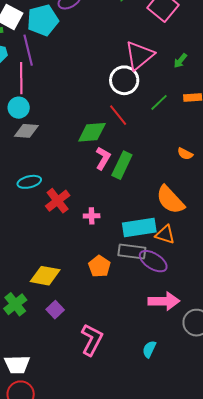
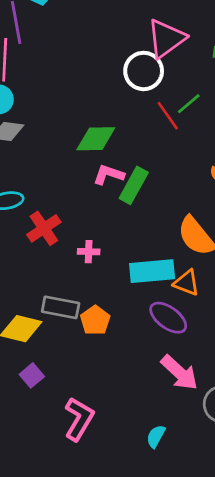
red line: (118, 115) -> (168, 116), moved
pink L-shape: (103, 158) -> (109, 175), turned -105
gray rectangle: (132, 252) -> (61, 307), moved
pink arrow: (164, 301) -> (179, 373), turned 40

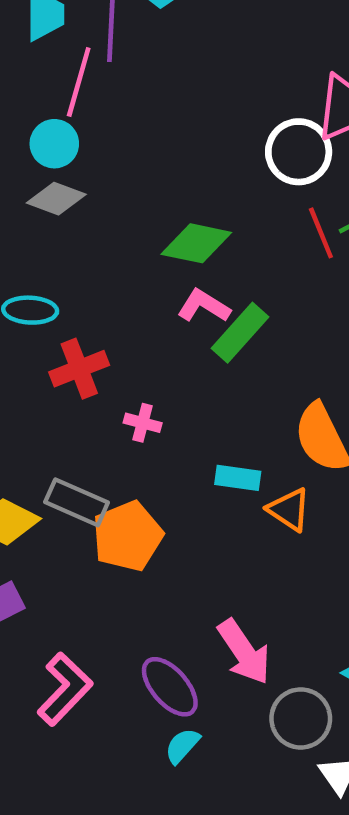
cyan rectangle: (152, 271) -> (238, 478), size x0.6
purple ellipse: (168, 318) -> (170, 687), moved
orange pentagon: (95, 320) -> (128, 536), size x1.4

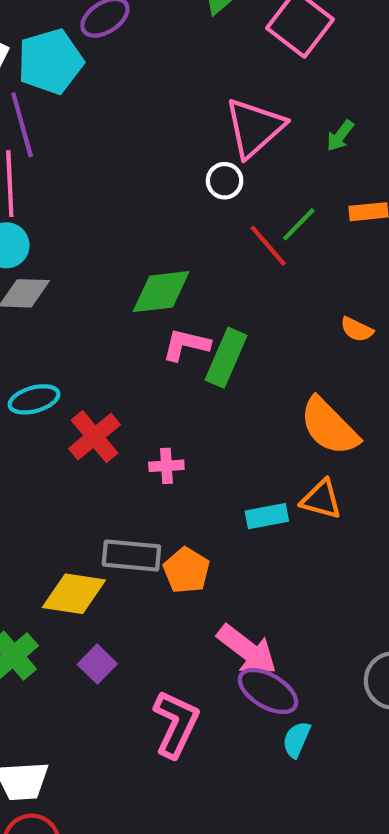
white circle: (299, 152) -> (225, 181), size x0.6
cyan rectangle: (238, 478) -> (267, 516), moved
orange pentagon: (128, 536) -> (186, 570), size x0.7
pink arrow: (244, 652) -> (247, 650), moved

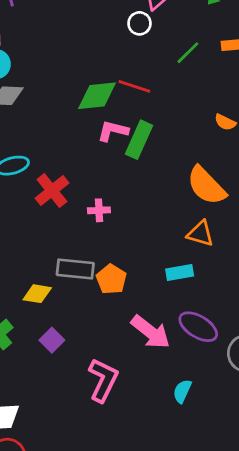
red line: (268, 246) -> (134, 86), moved, turned -32
cyan rectangle: (267, 516) -> (180, 273), moved
yellow diamond: (74, 594) -> (37, 294), size x0.7
purple ellipse: (268, 691) -> (198, 327), moved

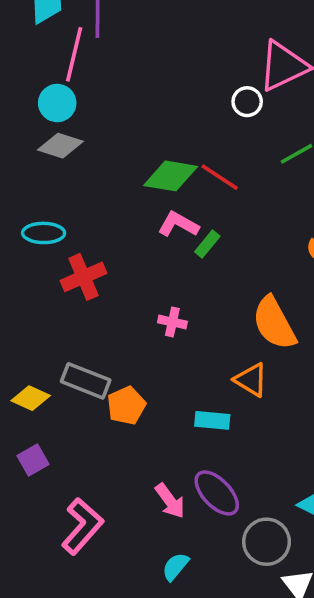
green rectangle: (139, 140) -> (207, 244), size x0.6
pink cross: (99, 210) -> (172, 322), moved
pink arrow: (150, 332) -> (170, 501), moved, size x0.7

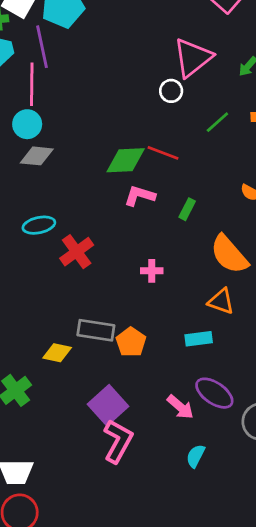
green rectangle: (207, 244) -> (187, 209), moved
purple square: (33, 460) -> (108, 405), moved, size x1.6

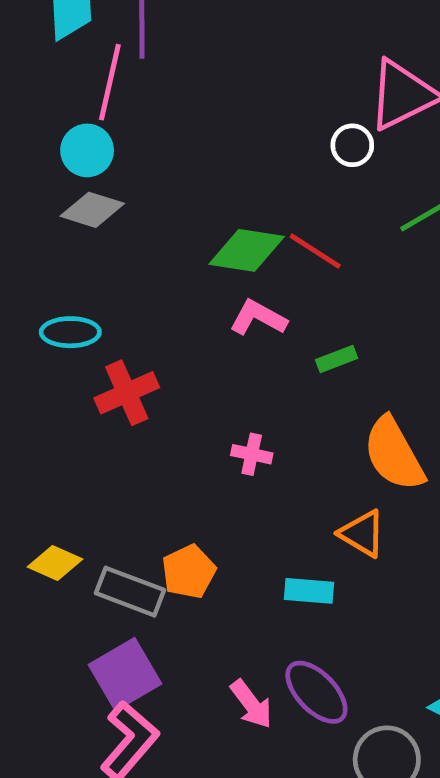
green rectangle: (187, 209) -> (337, 359), turned 30
gray rectangle: (96, 330) -> (130, 592), moved

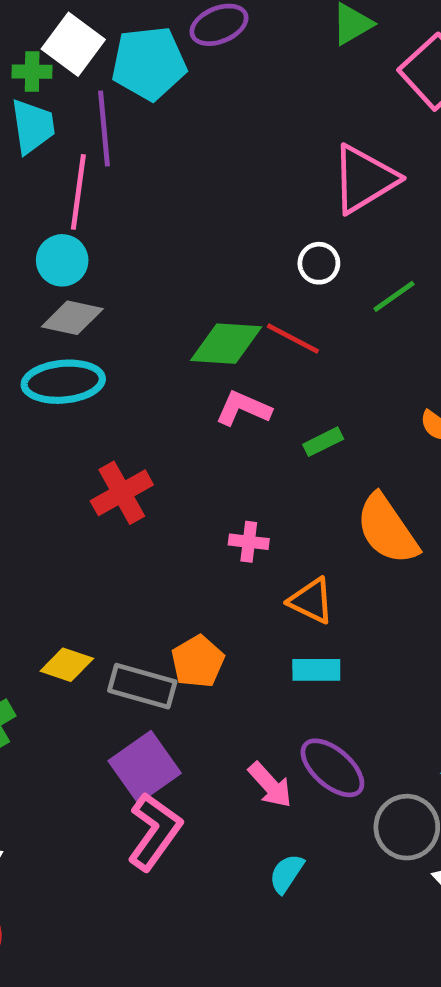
white circle: (352, 145) -> (319, 263), moved
cyan ellipse: (70, 332) -> (63, 382), moved, size x1.4
orange triangle: (362, 534) -> (311, 601), moved

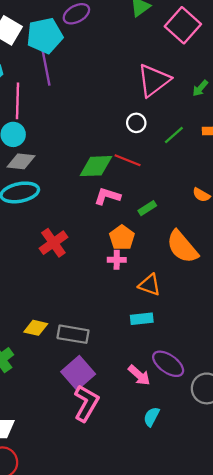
purple line: (104, 128) -> (46, 68), moved
orange pentagon: (198, 662) -> (122, 238), moved
cyan rectangle: (316, 670) -> (142, 319), moved

